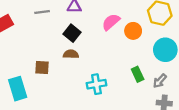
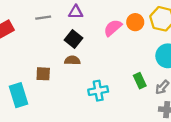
orange circle: (133, 31) -> (135, 22), moved

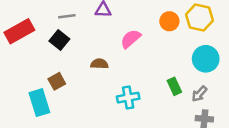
pink semicircle: (113, 28) -> (131, 39), moved
black square: (73, 39) -> (59, 40), moved
brown square: (43, 74) -> (57, 81), moved, turned -32

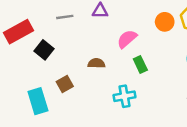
black square: (59, 40) -> (44, 50), moved
brown square: (57, 81) -> (65, 84), moved
green rectangle: (174, 86) -> (140, 64), moved

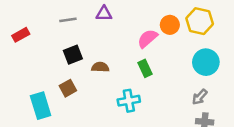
red rectangle: (18, 32) -> (21, 35), size x0.6
pink semicircle: (127, 39) -> (147, 39), moved
black square: (44, 50) -> (73, 55), moved, turned 30

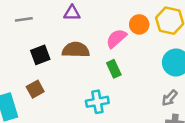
gray line: (68, 20) -> (24, 19), moved
brown semicircle: (100, 67) -> (76, 50), moved, size x1.5

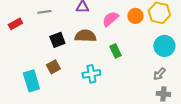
pink semicircle: (116, 38) -> (110, 19), moved
cyan cross: (97, 102) -> (91, 74), moved

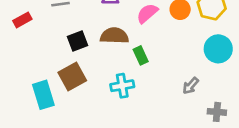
green rectangle: (115, 51) -> (141, 55), moved
brown square: (53, 67) -> (72, 76), size x1.5
gray arrow: (159, 74) -> (191, 86), moved

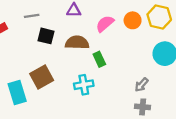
black square: (78, 41) -> (46, 36), moved, turned 35
gray cross: (217, 112) -> (143, 107), moved

